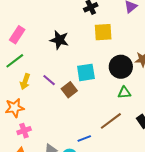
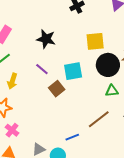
yellow square: (103, 32) -> (95, 41), moved
purple line: (49, 80) -> (42, 69), moved
pink cross: (24, 131) -> (12, 130), turned -32

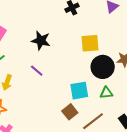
cyan square: (73, 71) -> (79, 91), moved
brown square: (57, 89) -> (70, 112), moved

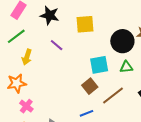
black star: (41, 41) -> (50, 15), moved
yellow square: (90, 43) -> (85, 24), moved

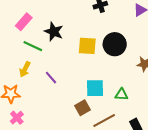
green line: (16, 36) -> (33, 46), moved, turned 54
black circle: (122, 41) -> (115, 44), moved
purple line: (57, 45) -> (51, 78), moved

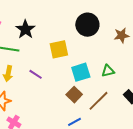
black star: (54, 32) -> (25, 29), turned 30
yellow square: (87, 46) -> (59, 49), moved

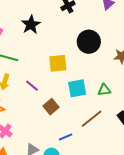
black star: (25, 29) -> (31, 25), moved
brown square: (74, 95) -> (51, 107), moved

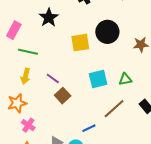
yellow square: (58, 63) -> (80, 43), moved
brown square: (51, 107) -> (63, 96), moved

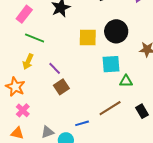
cyan square: (98, 79) -> (111, 64), moved
orange star: (17, 103) -> (15, 87), turned 30

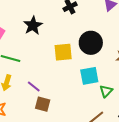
green triangle: (126, 81) -> (106, 91), turned -40
brown square: (61, 87) -> (43, 104), turned -35

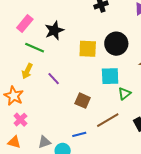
black star: (33, 25) -> (54, 30), moved
brown square: (43, 104) -> (83, 101), moved

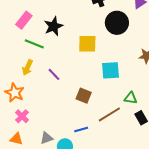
black circle: (116, 44) -> (117, 23), moved
green triangle: (124, 94) -> (131, 98), moved, turned 48

